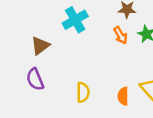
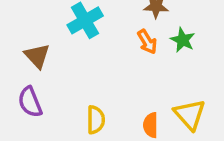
brown triangle: (40, 46) -> (37, 56), turned -36

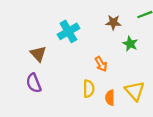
orange arrow: (147, 42) -> (101, 64), moved
yellow semicircle: (96, 120) -> (89, 89), moved

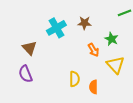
brown star: (113, 22) -> (84, 23), moved
orange arrow: (101, 64) -> (93, 50), moved
yellow triangle: (135, 91) -> (115, 65), moved

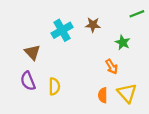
orange arrow: (93, 50) -> (112, 67), moved
yellow triangle: (115, 65) -> (127, 93), moved
yellow semicircle: (74, 79) -> (54, 86), moved

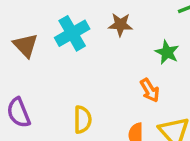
brown triangle: (32, 52) -> (26, 45), moved
yellow semicircle: (54, 86) -> (82, 120), moved

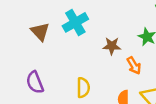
brown star: (120, 25) -> (112, 46), moved

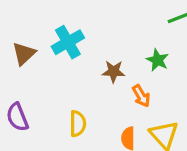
brown triangle: (40, 32) -> (24, 54), turned 30

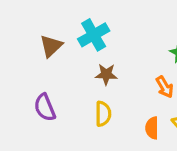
brown star: (113, 71) -> (106, 74), moved

